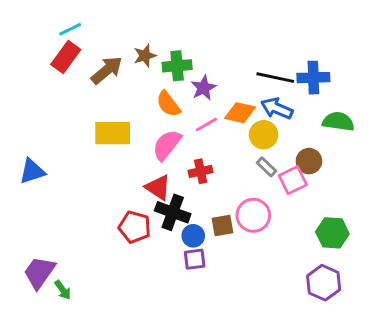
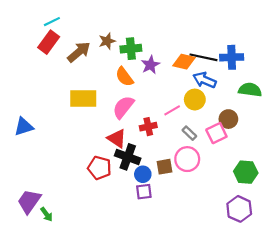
orange diamond: (240, 113) -> (184, 62), moved
pink line: (206, 124) -> (172, 110), moved
gray rectangle: (266, 167) -> (189, 133), moved

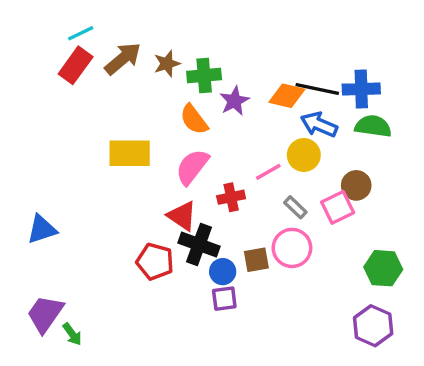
brown arrow: (79, 52) -> (123, 59), moved
green semicircle: (250, 90) -> (373, 126), moved
blue triangle: (24, 127) -> (42, 229), moved

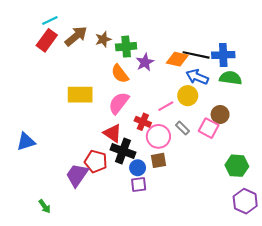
red cross: (231, 197) -> (143, 122), turned 35
pink square: (338, 207) -> (209, 128), turned -36
pink circle: (292, 248) -> (158, 136), moved
purple trapezoid: (45, 314) -> (77, 175), moved
purple hexagon: (373, 326) -> (245, 201), moved

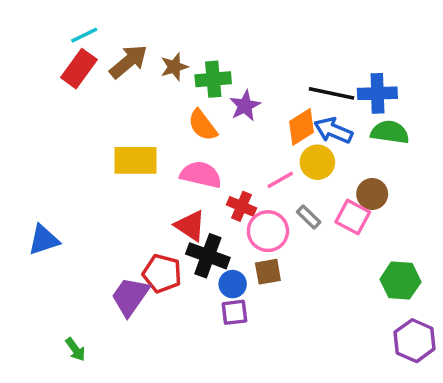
orange diamond: (177, 59) -> (302, 127), moved, turned -45
pink semicircle: (119, 103) -> (201, 175), turned 65

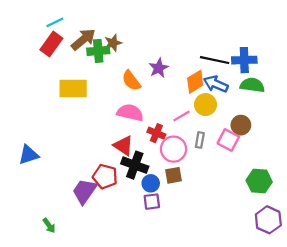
green cross: (213, 79) -> (98, 51), moved
yellow rectangle: (135, 160) -> (73, 89), moved
gray rectangle: (309, 217) -> (200, 140), turned 56

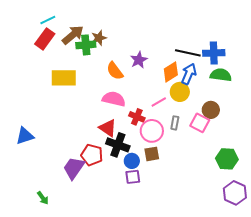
blue arrow: (216, 84) -> (189, 74), turned 90

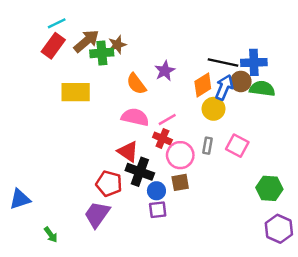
pink line: (159, 102) -> (167, 119), moved
brown circle: (211, 110) -> (241, 81), moved
blue triangle: (25, 136) -> (20, 199), moved
purple trapezoid: (74, 168) -> (97, 215), moved

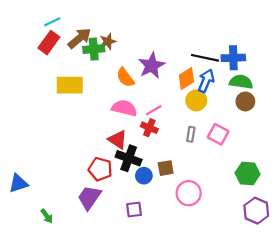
purple star: (165, 71) -> (152, 65), size x1.4
brown circle: (241, 81) -> (245, 101), moved
pink circle: (180, 155) -> (189, 193), moved
purple square: (158, 210) -> (134, 210), moved

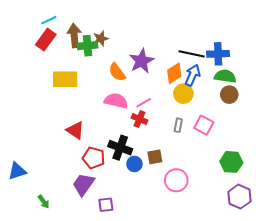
brown arrow: (79, 38) -> (74, 35), turned -55
red triangle: (118, 140) -> (75, 130), moved
purple square: (134, 210) -> (106, 205), moved

